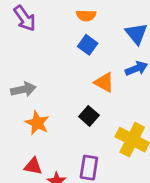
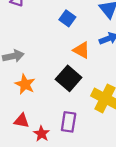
black square: (89, 116) -> (69, 78), size x1.5

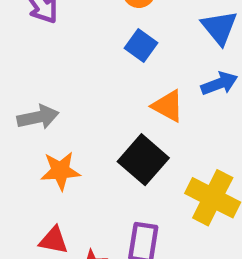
orange star: (25, 84) -> (60, 171), turned -30

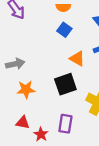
black square: (143, 160) -> (65, 84), turned 30

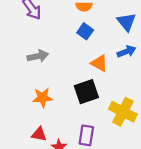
gray arrow: (15, 64) -> (38, 56), moved

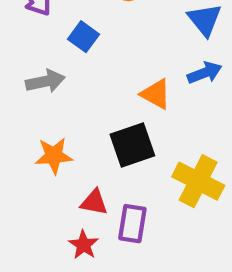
blue square: (85, 31) -> (84, 37), moved
red triangle: (39, 134) -> (94, 202), moved

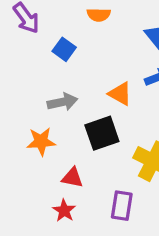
gray arrow: (45, 81) -> (62, 102), moved
purple rectangle: (132, 224) -> (122, 206), moved

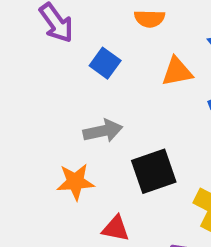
orange triangle: (120, 94) -> (177, 72), moved, turned -40

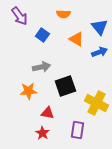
orange triangle: (177, 72) -> (76, 39), turned 42

